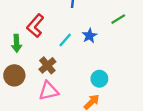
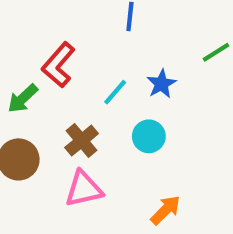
green arrow: (17, 43) -> (23, 99), turned 49
cyan circle: (99, 79) -> (149, 136), moved

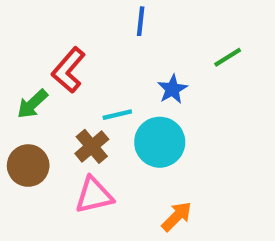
cyan line: (115, 92) -> (117, 115), moved, turned 36
cyan circle: (149, 136) -> (160, 142), size x1.5

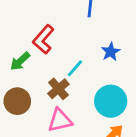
cyan line: (117, 115) -> (75, 68), turned -36
cyan circle: (160, 142) -> (111, 101), moved

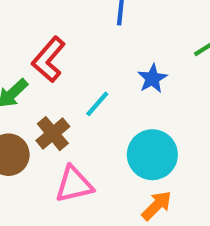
brown cross: (58, 89) -> (53, 134), moved

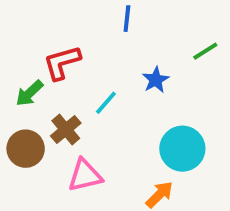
red L-shape: (49, 59) -> (62, 63), turned 33
cyan circle: (152, 155) -> (182, 149), moved

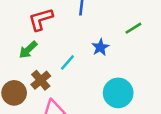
red L-shape: (62, 63) -> (41, 19), moved
green arrow: (29, 93) -> (28, 50), moved

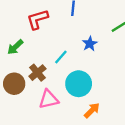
green arrow: (28, 50) -> (15, 47), moved
cyan circle: (118, 93) -> (79, 84), moved

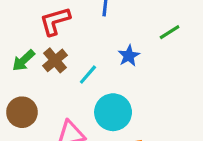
brown cross: (37, 73) -> (55, 60), moved

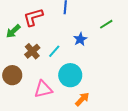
green arrow: (24, 60) -> (13, 31), moved
brown cross: (55, 60) -> (32, 51), moved

